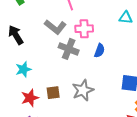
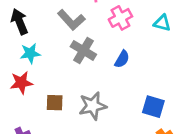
pink cross: (84, 29) -> (120, 18), moved, turned -36
cyan star: (23, 69) -> (30, 53), moved
red star: (30, 98) -> (21, 83), moved

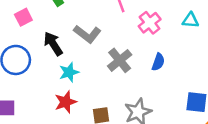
gray L-shape: (71, 20) -> (87, 34), moved
gray cross: (83, 51) -> (120, 60), turned 30

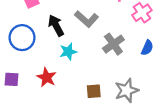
red star: (66, 102) -> (47, 77), moved, turned -30

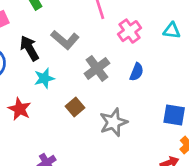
brown square: (94, 91) -> (75, 107), moved, turned -35

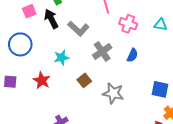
pink cross: (130, 31) -> (128, 24), turned -36
black arrow: (29, 48) -> (51, 19), moved
gray star: (113, 122) -> (113, 93), turned 30

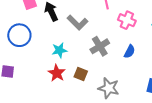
red star: (42, 80) -> (57, 73), moved
brown square: (84, 80) -> (81, 74), turned -32

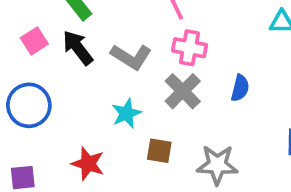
pink cross: (127, 20) -> (189, 48), moved
cyan star: (59, 50) -> (126, 113), moved
red star: (57, 73) -> (88, 164), moved

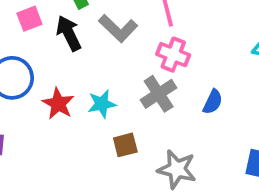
gray L-shape: (131, 57) -> (118, 28), moved
brown square: (159, 151) -> (125, 145), turned -35
red star: (88, 164) -> (58, 104), moved

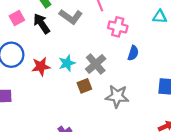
pink cross: (173, 55) -> (118, 27), moved
gray cross: (159, 94) -> (96, 64), moved
red star: (58, 104) -> (41, 66), turned -30

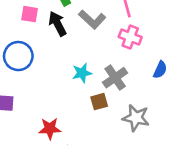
pink square: (17, 18) -> (30, 14), turned 32
pink cross: (118, 27) -> (130, 37), moved
red star: (41, 66) -> (50, 129), moved

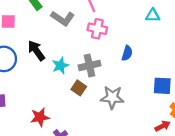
black arrow: (58, 24) -> (36, 51), moved
gray cross: (115, 78) -> (89, 65), turned 30
brown square: (99, 102) -> (79, 88), turned -32

